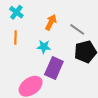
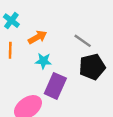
orange arrow: (51, 22) -> (37, 37), moved, turned 35

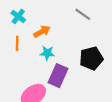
gray line: (83, 41) -> (83, 14), moved

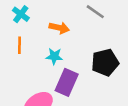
orange arrow: (42, 31) -> (59, 28), moved, turned 42

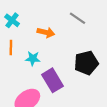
cyan star: (54, 56) -> (33, 59), moved
purple rectangle: (67, 82) -> (52, 80), turned -55

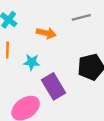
gray line: (77, 18) -> (81, 17), turned -49

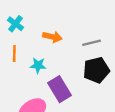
gray line: (81, 17) -> (92, 43), moved

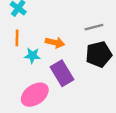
orange arrow: (52, 37) -> (55, 43), moved
cyan star: (38, 65) -> (32, 56), moved

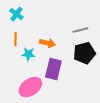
purple rectangle: (62, 73) -> (53, 69), turned 45

